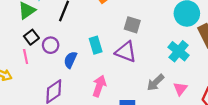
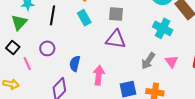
black square: (31, 37) -> (13, 47), moved
cyan rectangle: (96, 45) -> (84, 18), moved
blue semicircle: (70, 60) -> (75, 64), moved

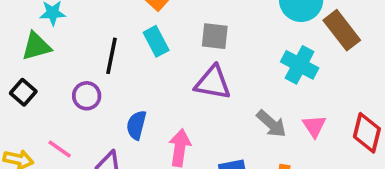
black line: (52, 15) -> (111, 56), moved
green triangle: (19, 22) -> (36, 46), turned 30
gray arrow: (148, 61) -> (271, 124), turned -84
pink line: (27, 64) -> (60, 149), moved, turned -32

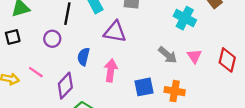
purple triangle: (213, 83) -> (115, 32), moved
black square: (23, 92) -> (13, 37), turned 35

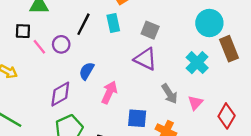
purple triangle: (115, 32) -> (145, 59), moved
pink line: (36, 72) -> (39, 47), moved

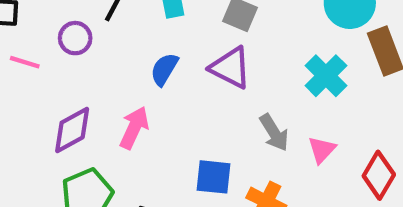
pink line: (39, 47) -> (25, 62), moved, turned -35
blue semicircle: (87, 71) -> (164, 69), moved
pink arrow: (109, 92) -> (134, 128), moved

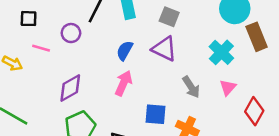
pink arrow: (134, 128) -> (124, 83), moved
pink triangle: (322, 150) -> (228, 87), moved

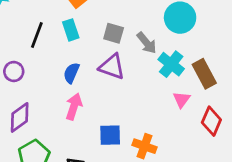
purple circle: (71, 33) -> (14, 71), moved
brown rectangle: (257, 37) -> (204, 74), moved
gray arrow: (191, 87) -> (147, 43), moved

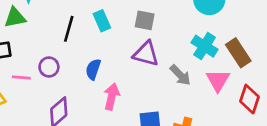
gray arrow: (147, 43) -> (180, 75), moved
blue semicircle: (71, 73) -> (93, 69), moved
pink triangle: (182, 100) -> (218, 80), size x1.4

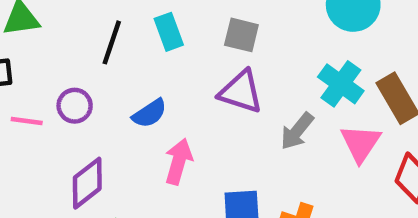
blue semicircle: (93, 69) -> (150, 113), turned -145
gray arrow: (180, 75) -> (297, 131), turned 80

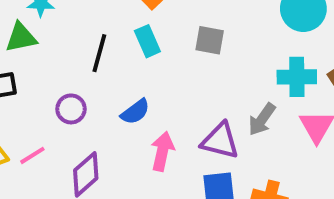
cyan cross: (341, 84) -> (297, 77), turned -33
purple triangle: (241, 92) -> (220, 141), moved
pink line: (27, 121) -> (32, 155), moved, turned -36

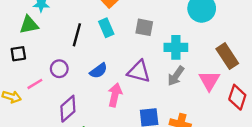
cyan cross: (297, 77) -> (176, 47), moved
purple triangle: (220, 141) -> (139, 71), moved
pink line: (32, 155) -> (35, 84), moved

